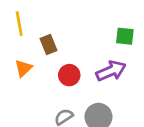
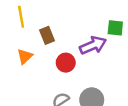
purple arrow: (111, 71) -> (93, 45), moved

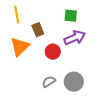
green square: (115, 28) -> (71, 16), moved
orange triangle: (25, 56) -> (20, 47), size x1.5

